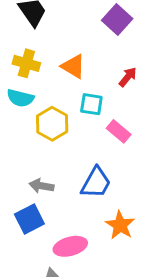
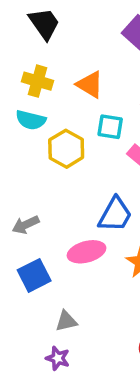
gray arrow: (42, 186) -> (26, 225), moved, turned -35
blue square: (29, 219) -> (34, 275), moved
pink ellipse: (70, 246) -> (86, 252), moved

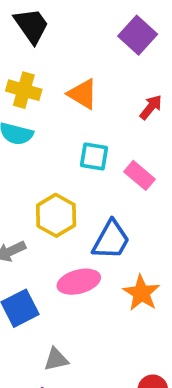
cyan square: (110, 127) -> (94, 156), moved
yellow hexagon: (66, 149) -> (56, 215), moved

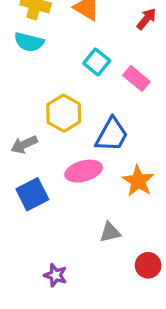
cyan square: (94, 156) -> (97, 62), turned 30
gray triangle: (56, 359) -> (110, 232), moved

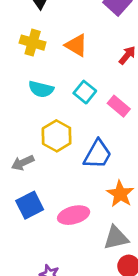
cyan semicircle: (29, 42) -> (41, 89), moved
pink ellipse: (84, 171) -> (74, 215), moved
gray triangle: (110, 232) -> (116, 238), moved, size x1.4

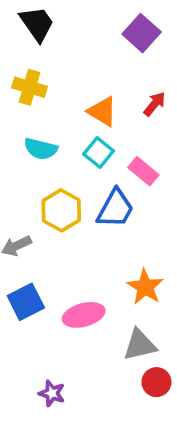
orange triangle: (76, 45) -> (102, 111), moved
blue trapezoid: (98, 154) -> (115, 209), moved

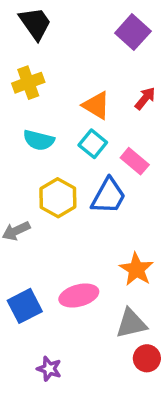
yellow cross: (30, 87) -> (28, 83), turned -36
blue square: (26, 302) -> (25, 306), moved

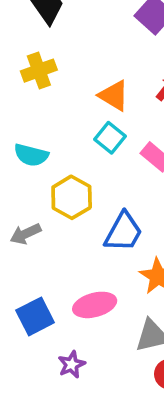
cyan semicircle: (39, 140) -> (31, 155), moved
blue trapezoid: (108, 196) -> (123, 232), moved
purple star: (49, 369) -> (72, 365), moved, turned 30

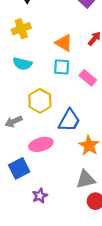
cyan square: (110, 138) -> (62, 67), turned -35
cyan semicircle: (31, 155) -> (22, 64), moved
pink ellipse: (95, 305) -> (41, 144), moved

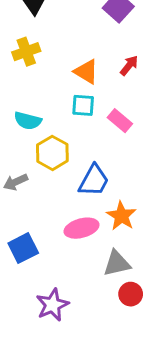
cyan semicircle: (22, 64) -> (28, 121), moved
pink ellipse: (41, 144) -> (82, 228), moved
purple star: (40, 196) -> (52, 305), moved, size x1.5

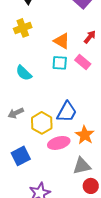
cyan semicircle: (28, 121) -> (24, 73), turned 30
pink rectangle: (120, 121) -> (83, 62), moved
yellow hexagon: (52, 153) -> (42, 123), moved

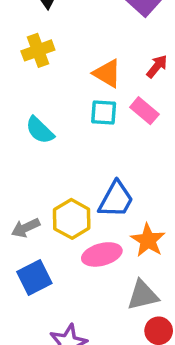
gray arrow: (16, 113) -> (26, 228), moved

